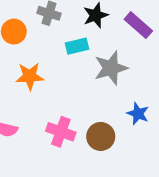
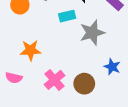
orange star: (30, 76) -> (31, 50), moved
pink cross: (61, 132) -> (54, 80), turned 30

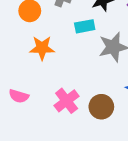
orange star: (31, 50) -> (42, 48), moved

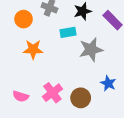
pink semicircle: (19, 96) -> (21, 96), moved

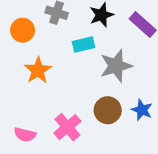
orange star: (33, 49) -> (38, 70), turned -30
brown circle: (81, 98) -> (108, 110), moved

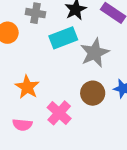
cyan rectangle: (84, 45) -> (63, 38), size x1.4
orange star: (38, 70) -> (27, 87), moved

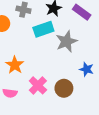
brown circle: (93, 93) -> (64, 88), moved

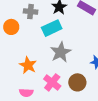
gray star: (66, 41) -> (61, 52), moved

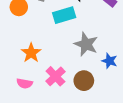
gray star: (61, 52) -> (86, 44), moved, turned -30

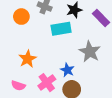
gray star: (86, 44) -> (90, 52), moved
blue star: (109, 61) -> (67, 70), moved

